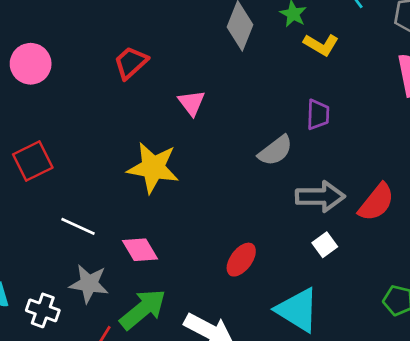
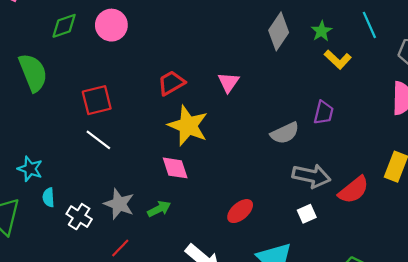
red trapezoid: (131, 63) -> (171, 83), moved
white line: (78, 226) -> (98, 140), moved
pink diamond: (140, 250) -> (175, 168), moved
green arrow: (143, 309) -> (159, 209), moved, size x0.6

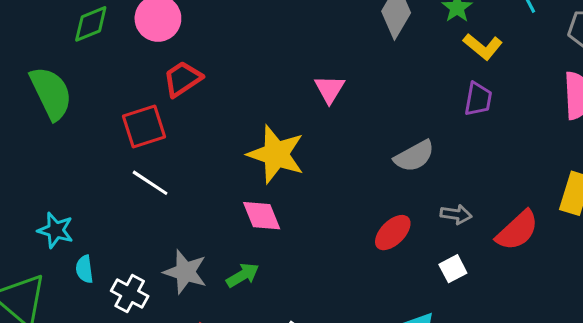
red trapezoid: (171, 83) -> (182, 79), moved
purple trapezoid: (324, 113) -> (478, 99), moved
gray arrow: (311, 176) -> (456, 214), size x0.6
red ellipse: (240, 211) -> (393, 233), moved

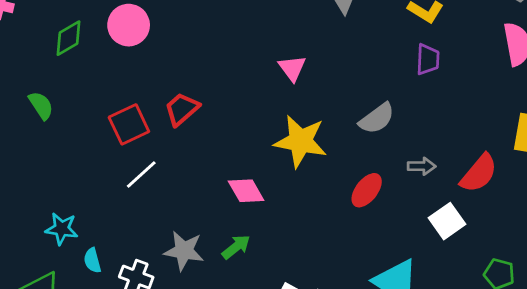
red trapezoid: (182, 79) -> (182, 109), moved
green semicircle: (51, 93) -> (41, 105), size x0.6
yellow star: (276, 154) -> (301, 141), moved
white line: (150, 183) -> (141, 175), turned -68
white square: (453, 269) -> (447, 221), moved, size x1.4

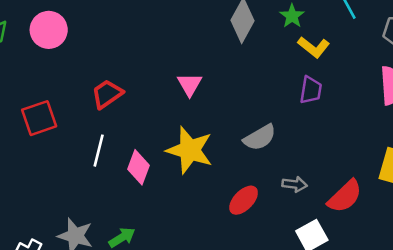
red trapezoid: (182, 109) -> (107, 94), moved
white line: (141, 175) -> (99, 151), moved, turned -40
pink diamond: (246, 191) -> (138, 167), moved, turned 44

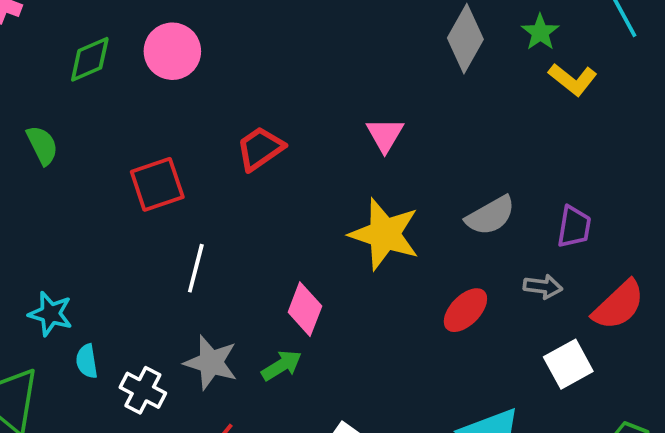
purple trapezoid: (311, 90) -> (574, 227), moved
white line: (99, 151) -> (196, 268), moved
pink diamond: (138, 167) -> (305, 309), moved

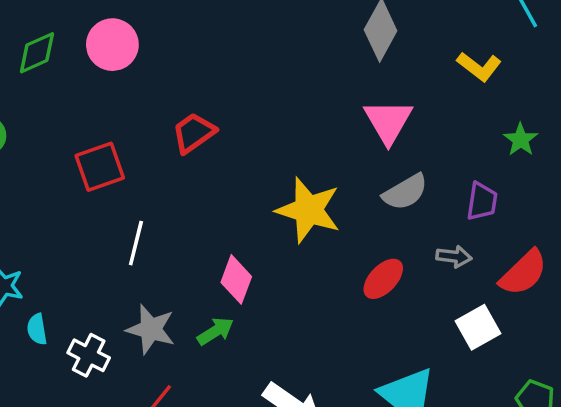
green star: (540, 32) -> (521, 140), moved
pink triangle: (385, 135) -> (388, 121), moved, size x1.4

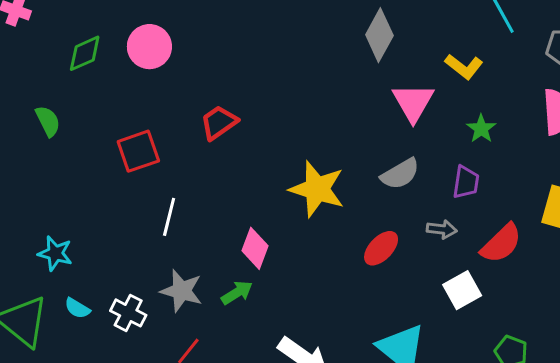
pink triangle: (388, 121) -> (413, 102), moved
green star: (521, 140) -> (481, 129), moved
cyan semicircle: (37, 329) -> (77, 308), moved, turned -50

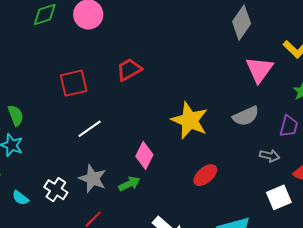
green semicircle: (48, 121) -> (16, 115), moved
white line: (169, 217) -> (90, 129), turned 35
red ellipse: (381, 248) -> (205, 175), moved
cyan semicircle: (77, 308) -> (20, 198), moved

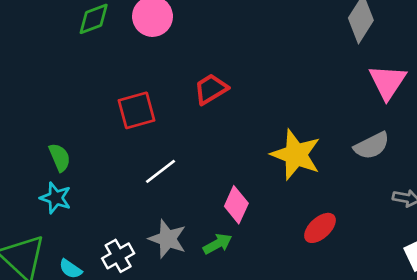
white cross: (56, 190) -> (118, 256), turned 30

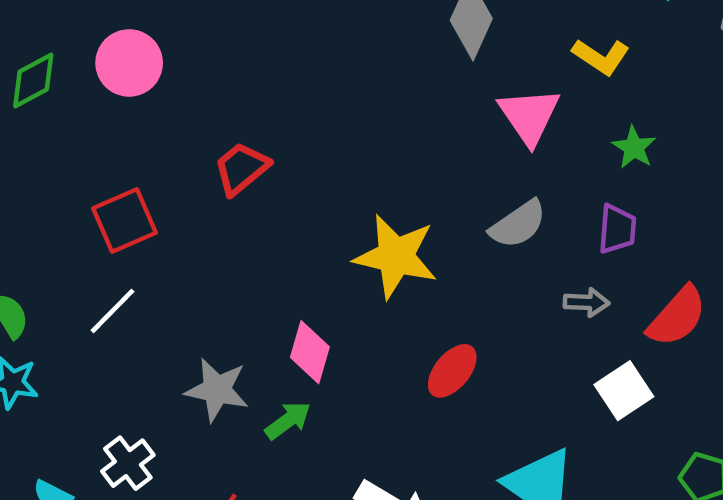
white line: (161, 171) -> (113, 311), moved
gray star: (168, 239) -> (217, 390), moved

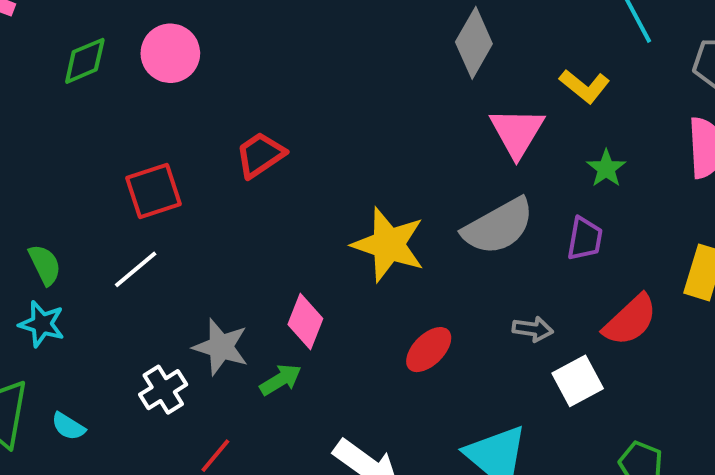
gray semicircle: (518, 224) -> (498, 226), size x1.4
gray arrow: (586, 302) -> (533, 329), moved
white cross: (128, 463) -> (163, 390), moved

